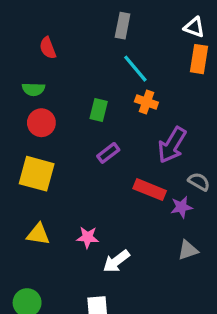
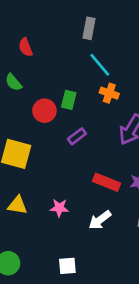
green semicircle: (33, 89) -> (13, 82), turned 48
red circle: (41, 123) -> (44, 111), moved
red rectangle: (150, 190) -> (107, 182), moved
white arrow: (116, 261) -> (100, 220), moved

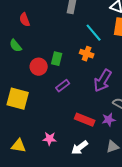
cyan line: (100, 65) -> (94, 33), moved
yellow triangle: (17, 205) -> (19, 146), moved

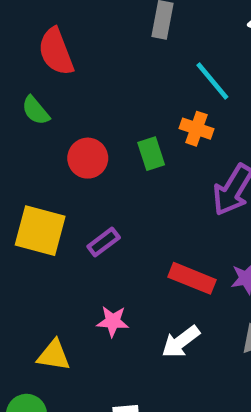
red semicircle: (25, 20) -> (56, 52), size x1.5
green rectangle: (57, 59) -> (151, 154), moved, turned -32
purple rectangle: (63, 86) -> (104, 242), moved
yellow triangle: (19, 146) -> (54, 355), moved

